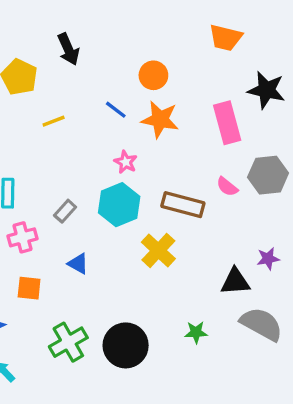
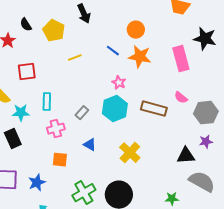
gray hexagon: (268, 175) -> (206, 113), moved
yellow cross: (158, 250) -> (130, 153), moved
green star: (196, 332) -> (172, 199), moved

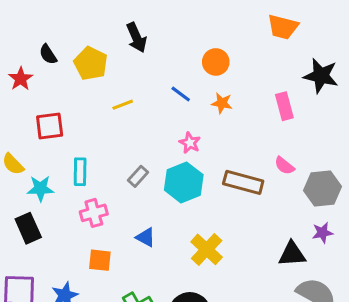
orange star: (140, 57) -> (222, 103), size x0.6
pink rectangle: (181, 59) -> (284, 106), size x0.7
gray rectangle: (82, 113) -> (138, 176), moved

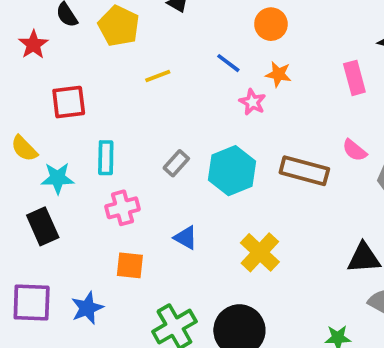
pink star: (190, 143) -> (252, 102), moved

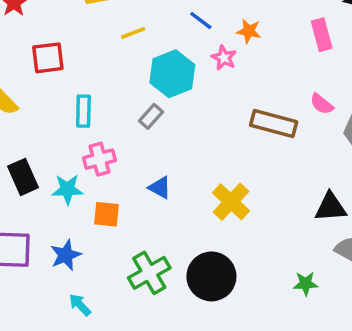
cyan hexagon: (232, 171) -> (172, 74), moved
cyan star: (58, 178) -> (67, 189), moved

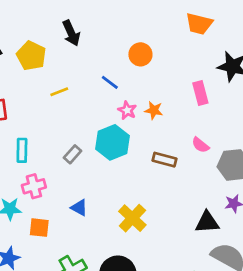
orange star: (249, 31) -> (154, 110), moved
cyan hexagon: (172, 74) -> (113, 142), moved
brown rectangle: (274, 124) -> (164, 160), size x0.7

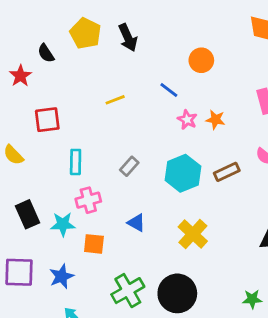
yellow pentagon: (31, 56) -> (85, 33), moved
cyan hexagon: (113, 142) -> (183, 173), moved
brown rectangle: (164, 160) -> (227, 172), turned -40

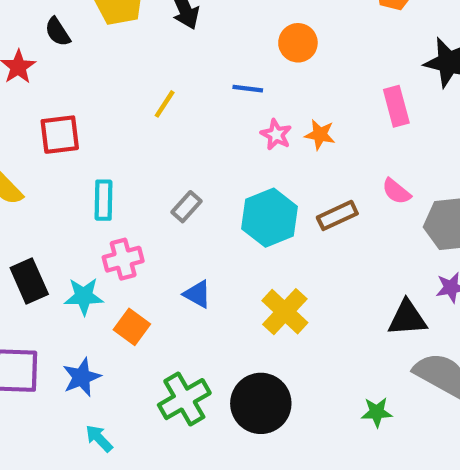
blue line: (169, 90) -> (248, 89), turned -30
yellow line: (115, 100) -> (165, 104), turned -36
orange square: (94, 244) -> (132, 327), turned 30

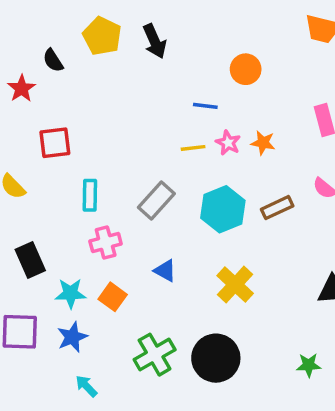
yellow line: (165, 104) -> (193, 148), moved, turned 50
gray rectangle: (187, 207) -> (156, 201), size x1.5
cyan star: (84, 296) -> (71, 293), moved

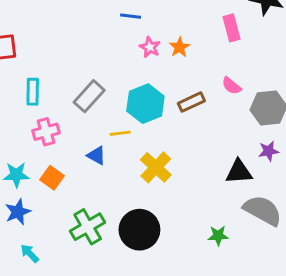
orange star: (263, 143) -> (180, 47), turned 30
yellow line: (193, 148) -> (120, 133), moved

